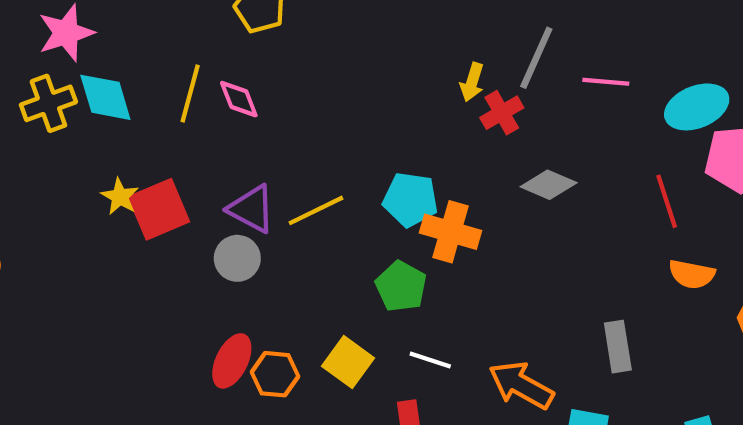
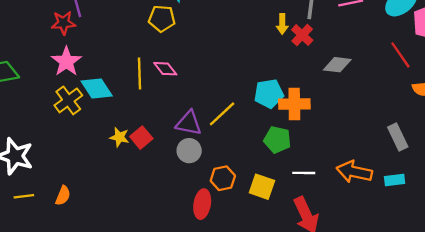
red square: (159, 209) -> (141, 138), size x0.7
orange hexagon: (275, 374) -> (223, 178), moved

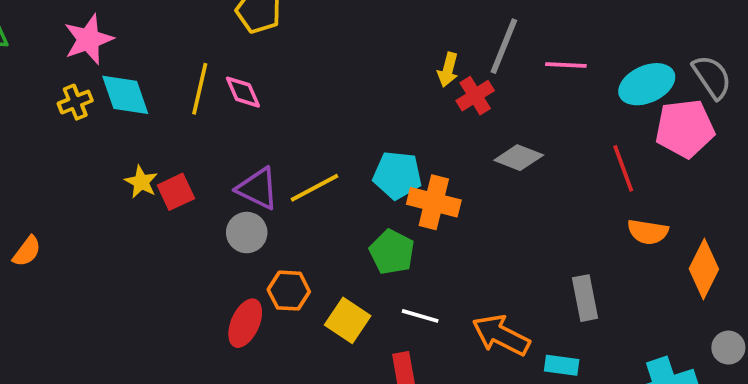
yellow cross: (68, 100) -> (75, 102), size x0.7

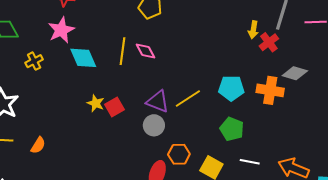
yellow cross: (75, 102) -> (34, 61), moved
orange cross: (434, 202) -> (270, 90), moved

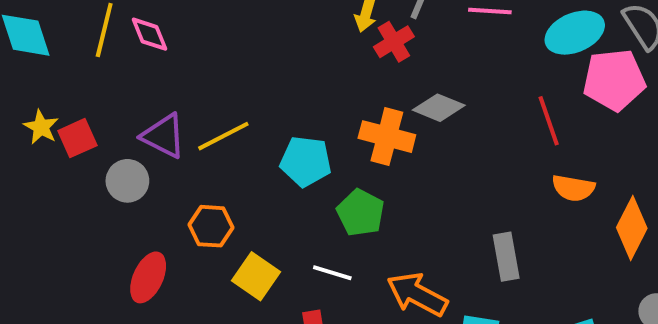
cyan pentagon: (231, 88) -> (306, 161), moved
gray circle: (154, 125) -> (127, 181), moved
green pentagon: (232, 129) -> (360, 213), moved
orange hexagon: (179, 154) -> (211, 226), moved

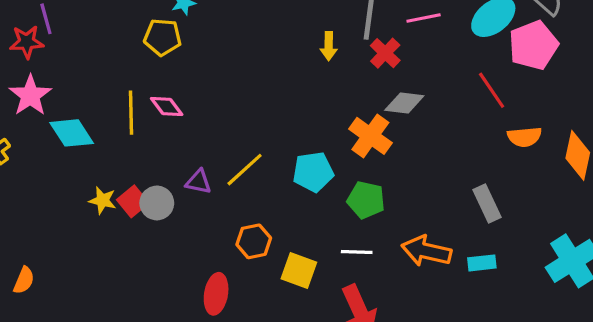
red cross: (394, 42) -> (385, 53), moved
purple triangle: (164, 136) -> (199, 182), size x0.7
orange cross: (387, 137) -> (370, 136), turned 36
gray circle: (127, 181) -> (157, 203), moved

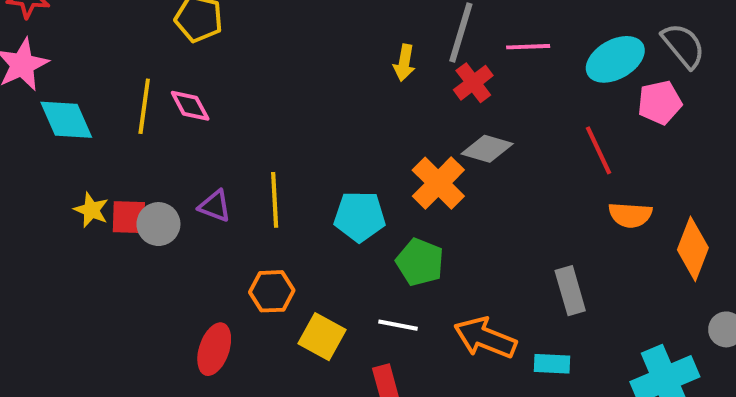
pink pentagon: (533, 45) -> (660, 103), size x0.7
yellow line: (245, 170) -> (275, 200), turned -60
red square: (133, 201) -> (129, 217), turned 32

